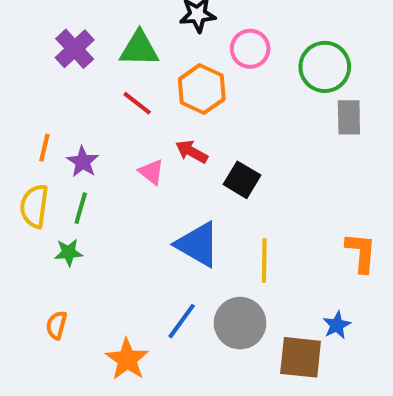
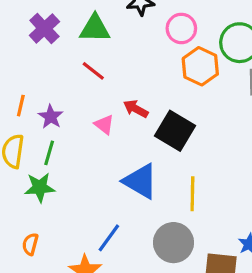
orange hexagon: (202, 89) -> (200, 66), moved
black square: (242, 180) -> (175, 131), size x1.4
green star: (69, 252) -> (40, 187), size x1.4
blue line: (182, 321) -> (109, 238), moved

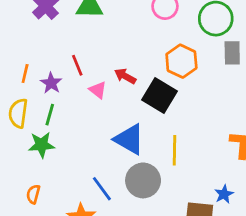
orange hexagon: (200, 66) -> (181, 61), moved
red line: (93, 71) -> (77, 65), moved, turned 30
blue line: (109, 238) -> (102, 189), turned -72
gray circle: (173, 243) -> (143, 180), moved

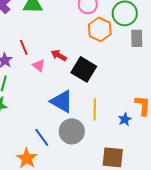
orange hexagon: (181, 61) -> (100, 29), moved
blue star: (224, 194) -> (125, 119), moved

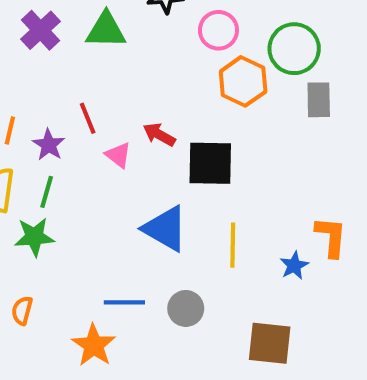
black square: (84, 69) -> (210, 163), turned -30
gray circle: (72, 131) -> (186, 308), moved, size x0.7
blue line: (42, 137) -> (124, 302), turned -54

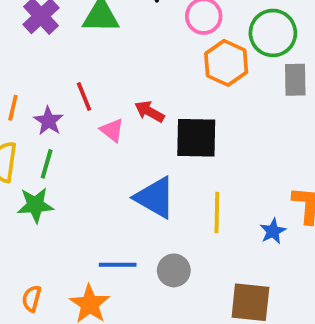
orange semicircle: (22, 311) -> (32, 299), moved

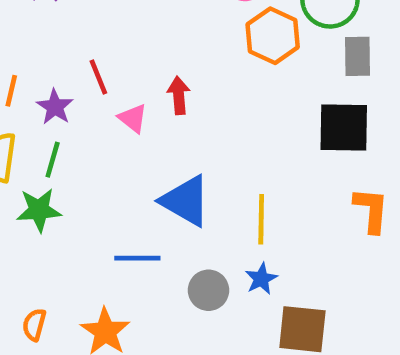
red arrow: (149, 112) -> (179, 95), turned 56
black square: (196, 138) -> (344, 127), moved
blue star: (273, 231) -> (261, 279), moved
blue line: (118, 265) -> (137, 258), moved

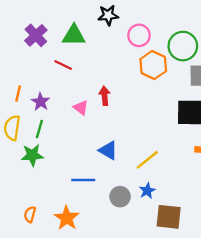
red line: (98, 77) -> (63, 65), moved, turned -42
blue triangle: (186, 201) -> (108, 150), size x0.7
yellow line: (261, 219) -> (147, 160), turned 50

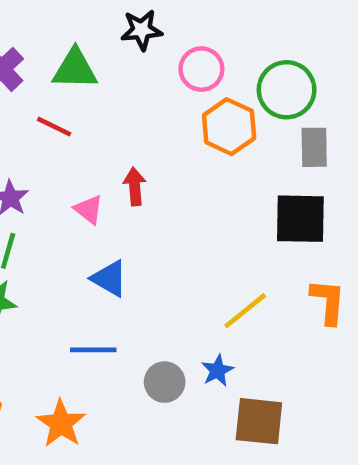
blue triangle: (108, 150) -> (109, 278), moved
yellow line: (147, 160) -> (245, 311), moved

